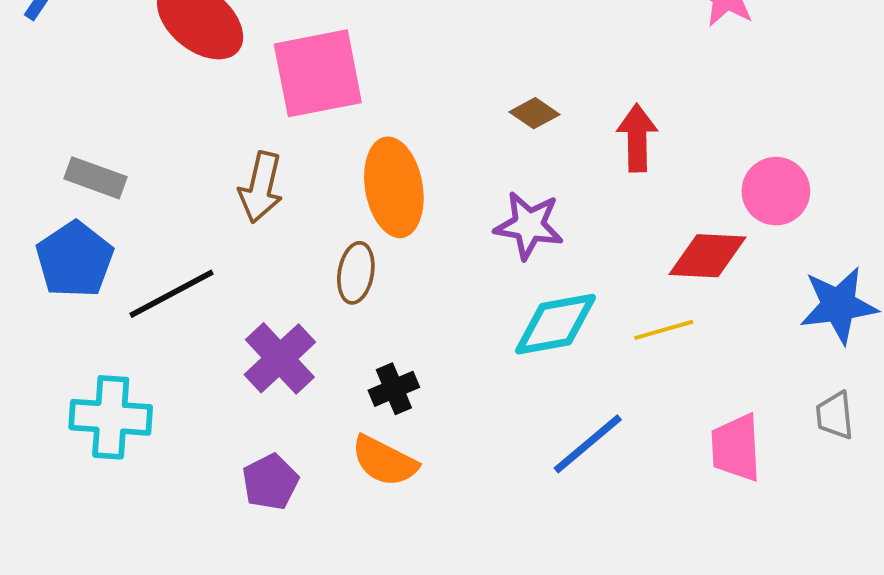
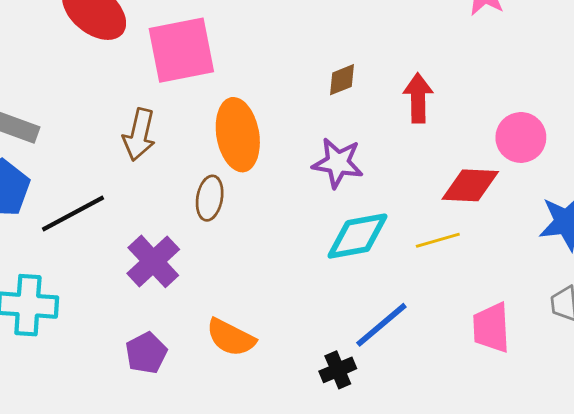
brown diamond: (535, 113) -> (342, 80), turned -56
black cross: (394, 389) -> (338, 370), moved

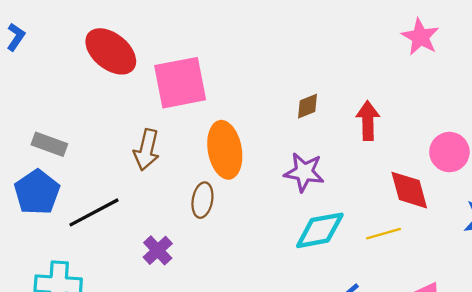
red diamond: (470, 185) -> (409, 190), turned 72
purple cross: (153, 261) -> (158, 250), size x0.7

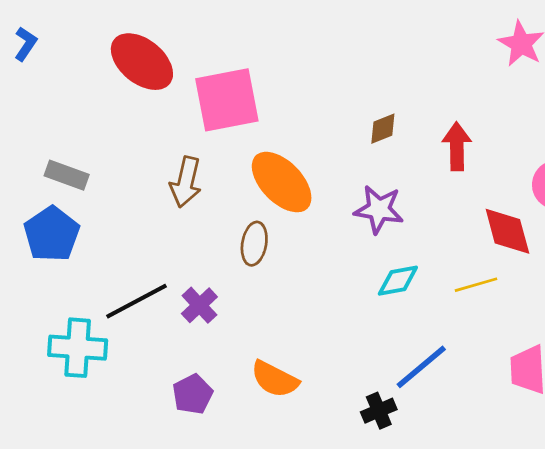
orange ellipse: (225, 150) -> (282, 182), turned -34
black line: (94, 212) -> (136, 301), moved
cyan diamond: (320, 230) -> (398, 281), size x0.7

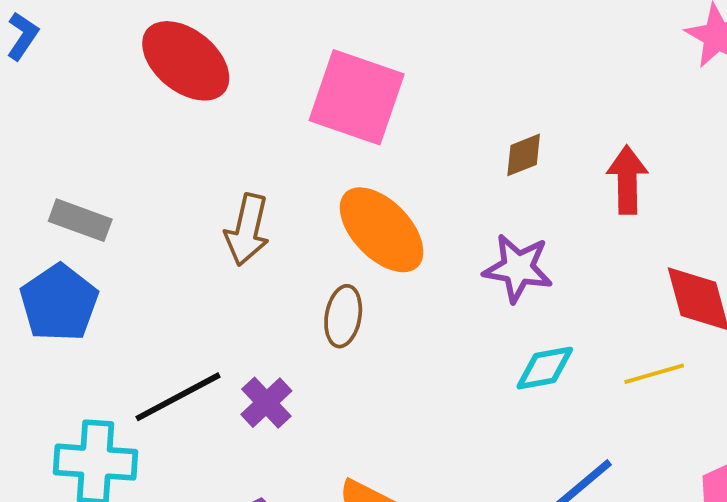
pink square: (227, 100) -> (357, 97), moved, turned 30

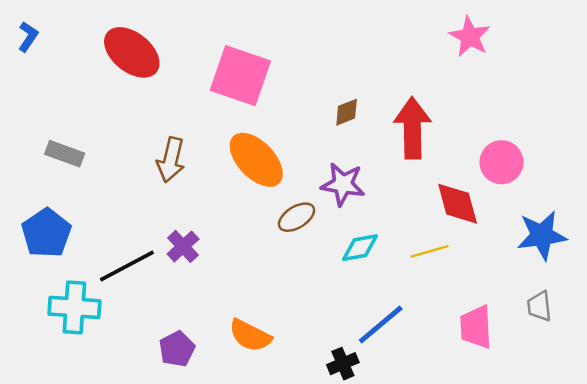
red arrow: (627, 180) -> (412, 128), size x1.4
blue pentagon: (59, 303) -> (46, 233), moved
brown ellipse: (343, 316) -> (297, 217), moved, turned 48
purple cross: (266, 403) -> (183, 246), moved

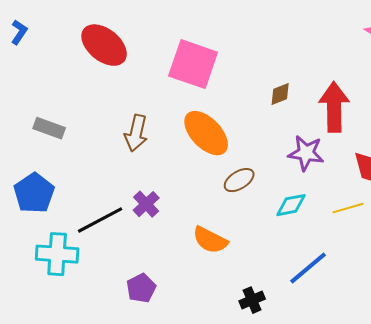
purple star: (343, 184) -> (306, 153), moved
orange semicircle: (250, 336) -> (210, 240), moved
black cross: (343, 364) -> (252, 300), moved

